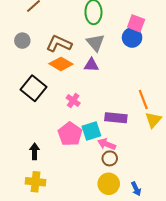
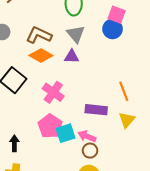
pink cross: (73, 101) -> (53, 92), size x1.5
yellow triangle: (153, 120) -> (127, 120), moved
cyan square: (91, 131) -> (65, 133), moved

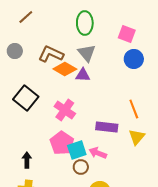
blue circle: (113, 29) -> (134, 59), moved
orange diamond: (41, 56) -> (65, 69), moved
brown circle: (90, 151) -> (81, 167), moved

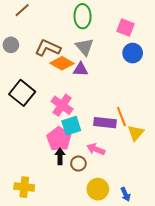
orange line: (134, 109) -> (121, 116), moved
cyan square: (77, 150) -> (71, 126), moved
black arrow: (27, 160) -> (60, 156), moved

